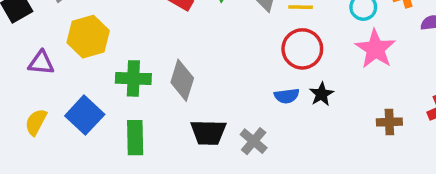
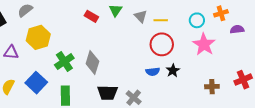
green cross: (133, 78) -> (64, 61), turned -36

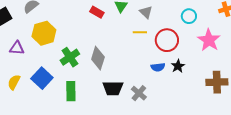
yellow line: (161, 20) -> (140, 32), moved
cyan circle: (197, 20) -> (189, 16), moved
brown cross: (212, 87) -> (217, 82), size x1.5

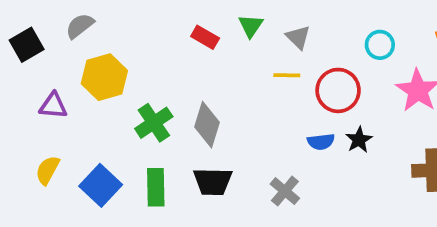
blue square: (42, 78) -> (101, 185), moved
black trapezoid: (113, 88) -> (213, 182), moved

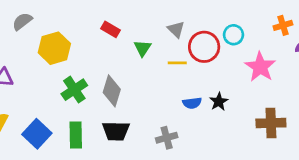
green triangle: (251, 26) -> (143, 48), moved
yellow line: (287, 75) -> (177, 63), moved
yellow hexagon: (104, 77) -> (54, 48), moved
red circle: (338, 90) -> (204, 47), moved
gray cross: (285, 191) -> (167, 138), turned 35

